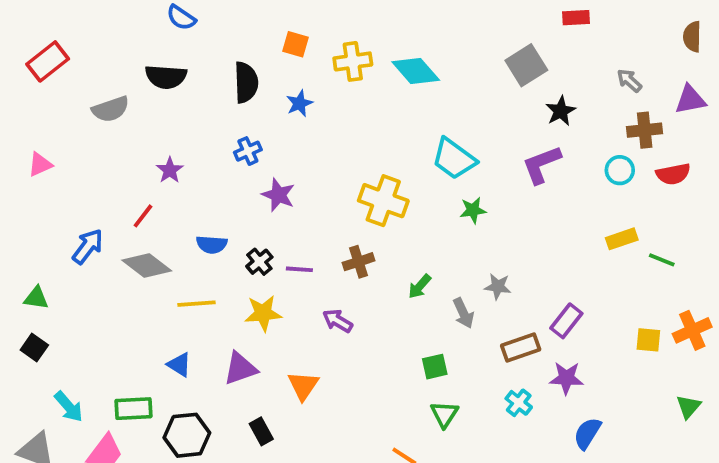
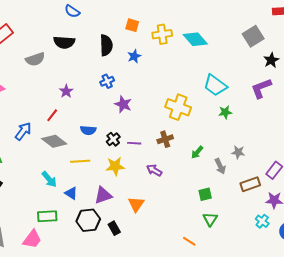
cyan cross: (519, 403) -> (262, 221), moved
cyan arrow: (69, 407) -> (49, 179), moved
black hexagon: (187, 435) -> (88, 220), moved

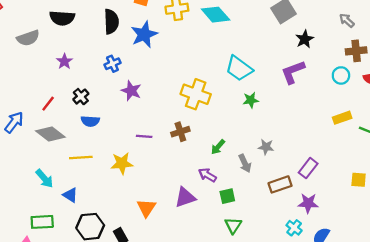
blue star: (134, 56) -> (144, 34), size x1.6
purple star: (66, 91) -> (64, 61), moved
black cross: (113, 139) -> (81, 97), moved
purple arrow: (154, 170) -> (207, 175), moved
purple triangle: (103, 195) -> (185, 197), moved

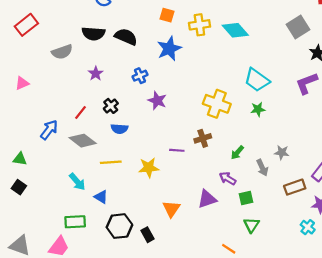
black semicircle: (111, 22) -> (126, 37), moved, turned -65
green star: (251, 100) -> (258, 109), moved
purple line: (144, 136) -> (177, 150), moved

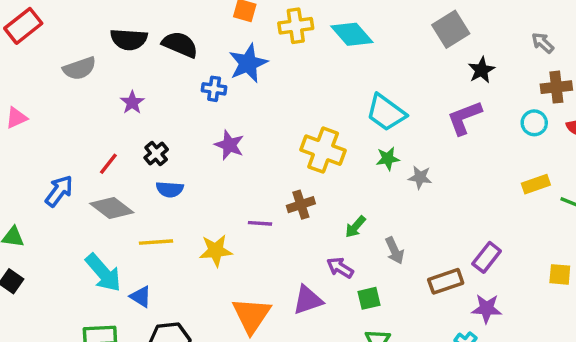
blue cross: (140, 76) -> (214, 89), moved, turned 32
gray star: (282, 152) -> (420, 177), moved
cyan arrow: (77, 182) -> (103, 273), size x1.4
orange triangle: (171, 209) -> (251, 315), size x1.4

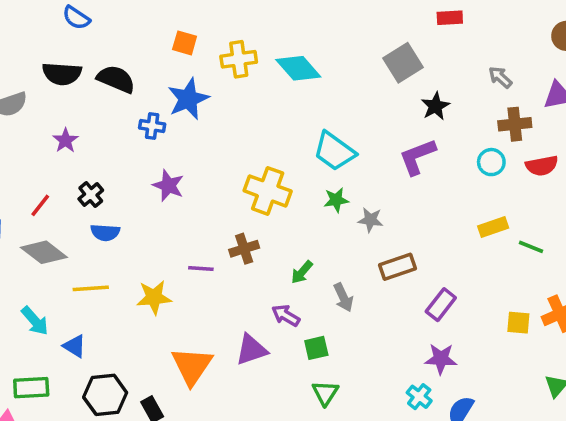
cyan arrow: (103, 273) -> (35, 321), size x0.7
brown rectangle: (446, 281) -> (398, 267), moved

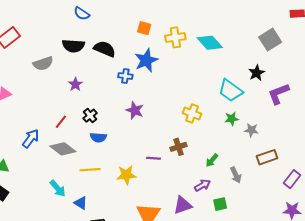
black star: (435, 106) -> (257, 73), moved
yellow cross: (268, 191) -> (192, 113), size x0.7
purple arrow: (286, 315) -> (202, 185), turned 119

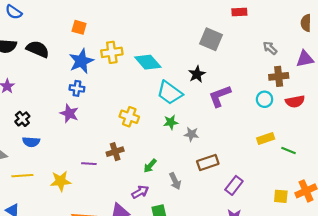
yellow cross: (175, 37) -> (112, 52), moved
gray square: (270, 40) -> (211, 39), turned -35
cyan diamond: (210, 43) -> (148, 62), moved
blue cross: (125, 76) -> (77, 88), moved

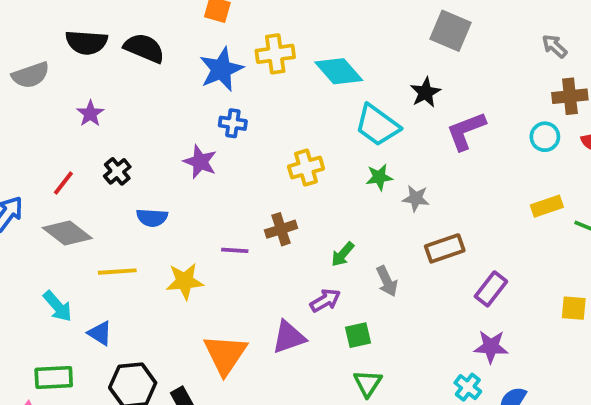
blue cross: (77, 88) -> (233, 123), moved
yellow cross: (129, 117) -> (306, 168), turned -36
blue semicircle: (31, 142) -> (152, 218), moved

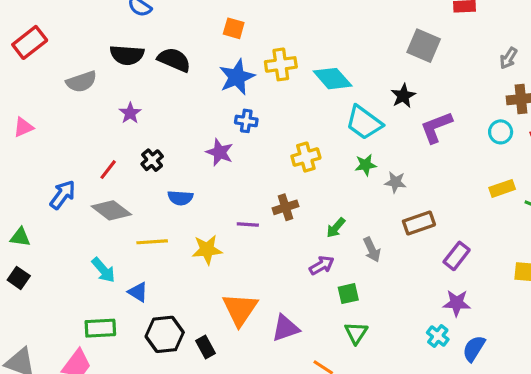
gray arrow: (555, 46) -> (508, 58), turned -100
purple triangle: (289, 337) -> (286, 328), moved

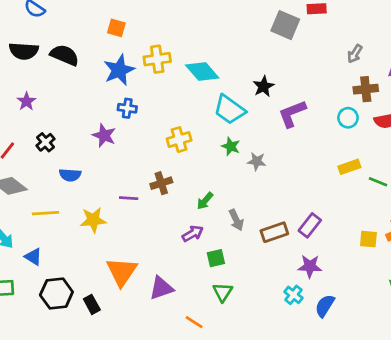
gray square: (424, 46) -> (285, 25), moved
green star: (366, 165) -> (231, 146), turned 30
brown rectangle: (419, 223) -> (274, 232), moved

